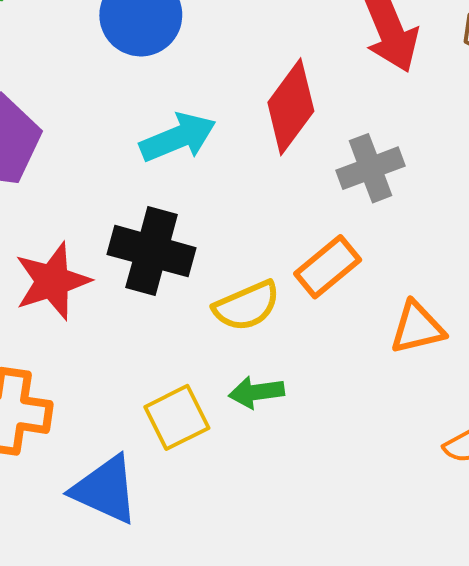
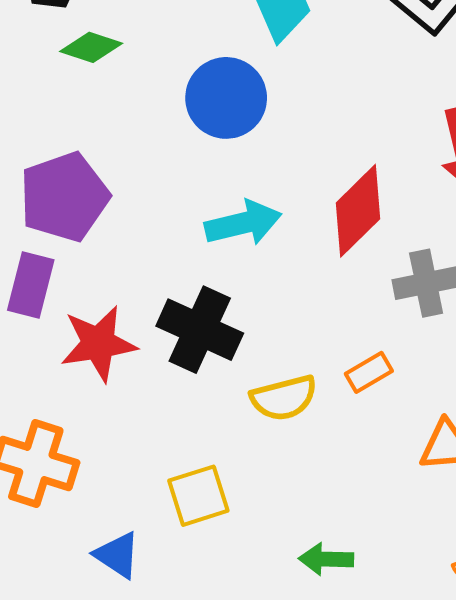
orange rectangle: (328, 267) -> (369, 372), size x0.7
green arrow: (257, 392) -> (326, 559), moved
blue triangle: (105, 490) -> (117, 555), size x0.7

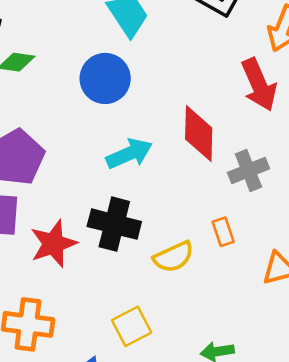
red diamond: (358, 211) -> (199, 133), turned -34
orange rectangle: (369, 372) -> (223, 232), turned -68

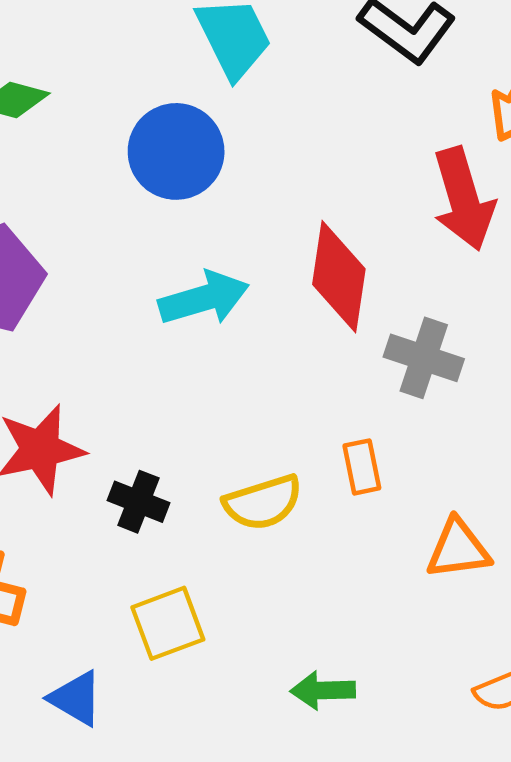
gray cross: (248, 171) -> (424, 358), turned 33
black cross: (114, 224) -> (138, 502), moved, size x0.6

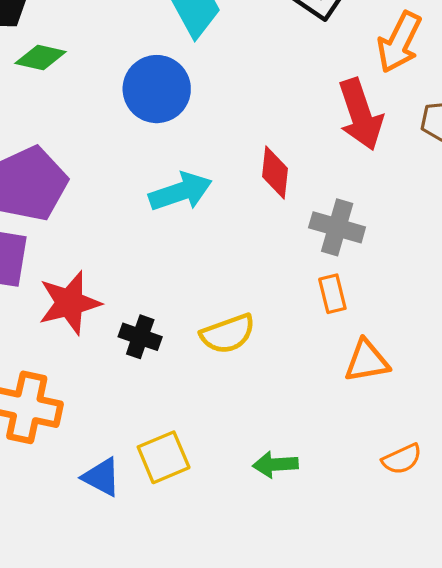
red diamond: (339, 277) -> (275, 173), size x0.7
orange rectangle: (362, 467) -> (332, 294), moved
yellow square: (168, 623) -> (164, 457), moved

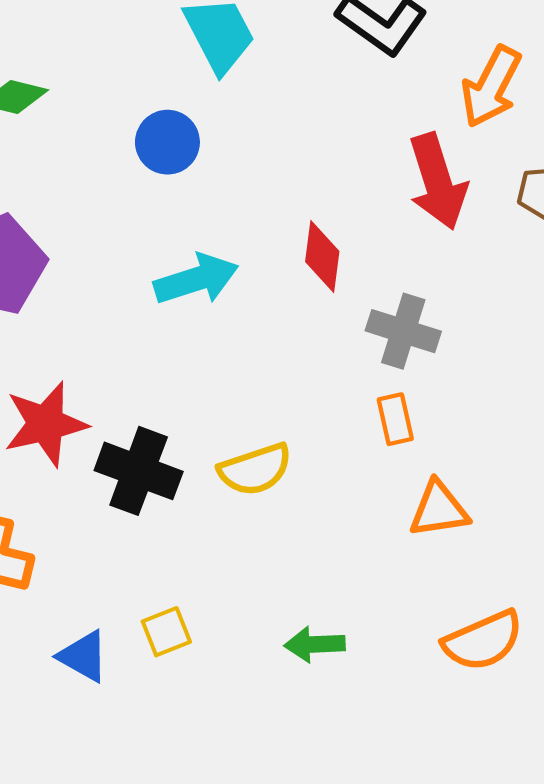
blue circle: (157, 89) -> (167, 142), size x0.7
black cross: (140, 337) -> (139, 471), size x1.5
yellow square: (164, 457) -> (166, 632), size x0.7
orange semicircle: (402, 459) -> (483, 641), size x1.5

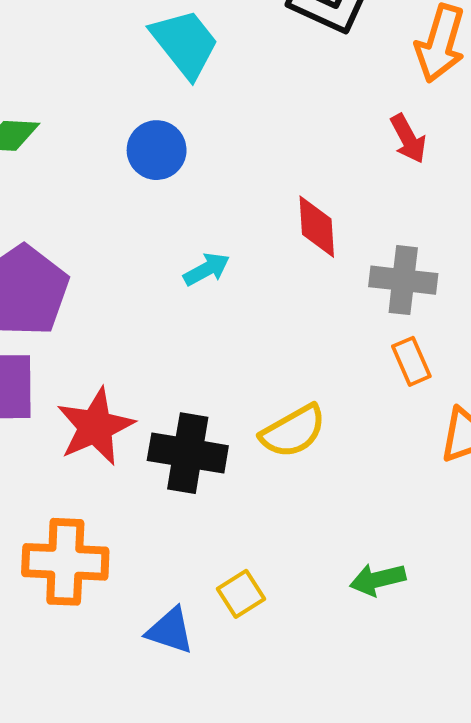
red arrow: (438, 182) -> (408, 139), size x0.6
cyan arrow: (196, 279) -> (207, 269), size x0.6

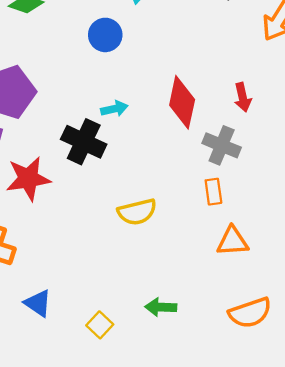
red arrow: (408, 139) -> (243, 97), moved
red diamond: (317, 227) -> (182, 102), size x1.4
black cross: (188, 453) -> (84, 142), moved
yellow square: (241, 594) -> (100, 325), moved, turned -30

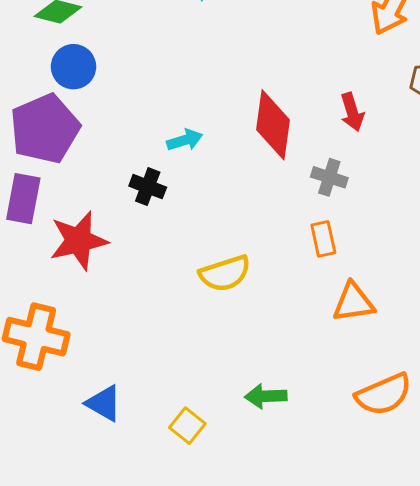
blue circle: (105, 35) -> (74, 67), moved
black cross: (84, 142) -> (148, 187), size x0.6
gray cross: (222, 145) -> (329, 177), size x0.7

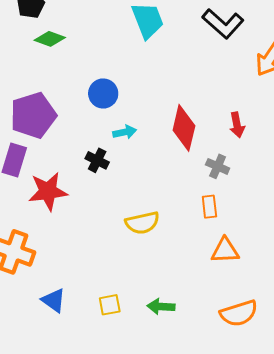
blue circle: (74, 67) -> (103, 94), moved
yellow square: (187, 426) -> (110, 305), moved, turned 35

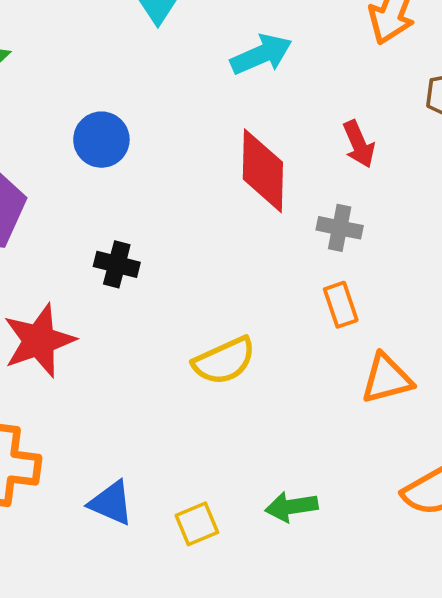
cyan arrow: (125, 132) -> (261, 54), moved, size x1.4
blue triangle: (54, 300) -> (111, 503), moved

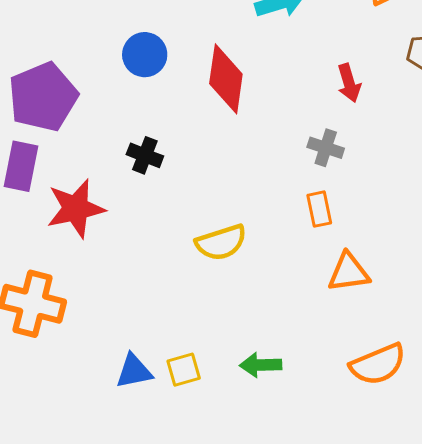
red diamond: (263, 171) -> (226, 79), moved
blue triangle: (111, 503) -> (134, 371), moved, turned -42

